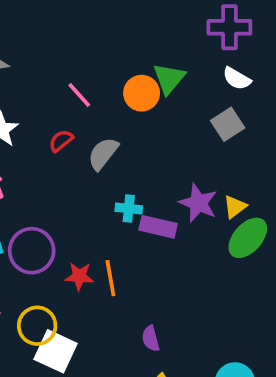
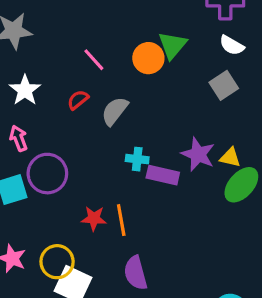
yellow triangle: (235, 207) -> (230, 157), turned 50
purple circle: (32, 251) -> (47, 174), moved
purple semicircle: (151, 339) -> (136, 273), moved, size x1.5

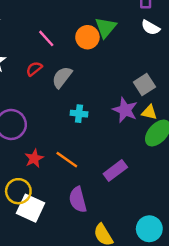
gray square: (224, 85) -> (144, 84), moved
purple rectangle: (163, 175) -> (115, 171), moved, turned -50
red star: (94, 218) -> (34, 158), moved, turned -30
orange line: (121, 220) -> (67, 160), turned -45

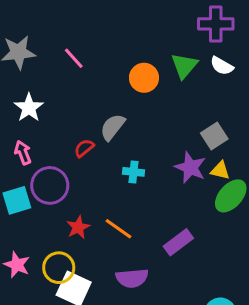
green triangle: (106, 28) -> (184, 66), moved
pink line: (46, 38) -> (74, 58), moved
red semicircle: (34, 69) -> (84, 148), moved
purple semicircle: (78, 200) -> (132, 278), turned -80

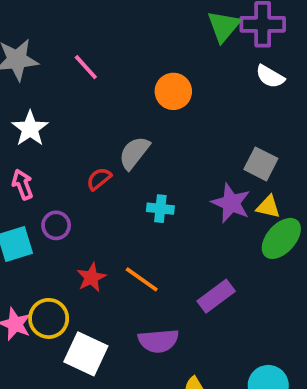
green triangle: (184, 66) -> (224, 26), moved
gray square: (214, 136) -> (261, 164), turned -30
purple circle: (50, 185) -> (56, 225), size x0.6
yellow circle: (59, 268) -> (49, 318), moved

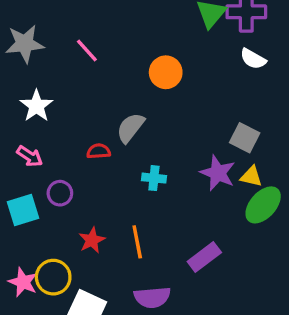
red semicircle: (99, 179) -> (99, 151), turned 35
pink arrow: (23, 184) -> (30, 156), turned 144
orange line: (142, 279) -> (137, 242), turned 44

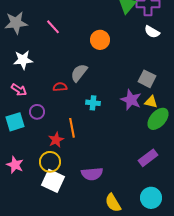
white star: (36, 106) -> (23, 60), turned 30
orange line: (137, 242) -> (72, 128), moved
purple rectangle: (204, 257) -> (148, 158), moved
yellow circle: (53, 277) -> (50, 162), moved

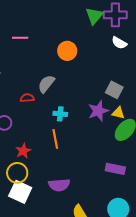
pink line: (53, 27) -> (20, 38), turned -49
purple star: (131, 100) -> (98, 111), turned 30
orange line: (72, 128) -> (55, 139), moved
purple rectangle: (148, 158) -> (115, 169), turned 48

